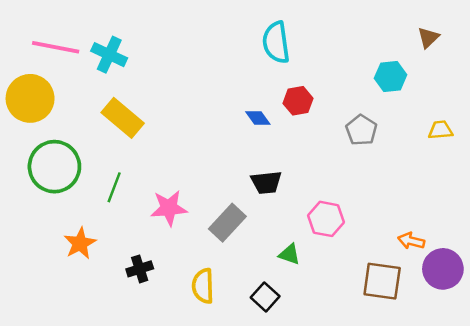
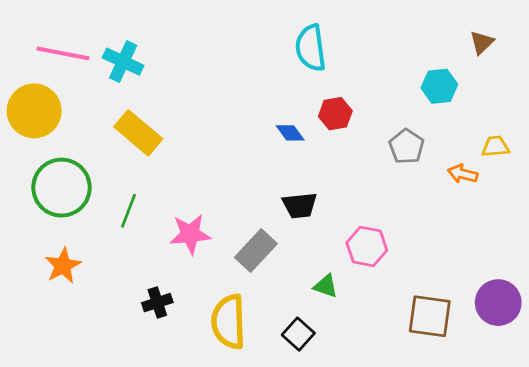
orange arrow: (411, 241) -> (463, 174), moved
orange star: (80, 243) -> (63, 266), moved
yellow semicircle: (203, 286) -> (229, 322), size x1.4

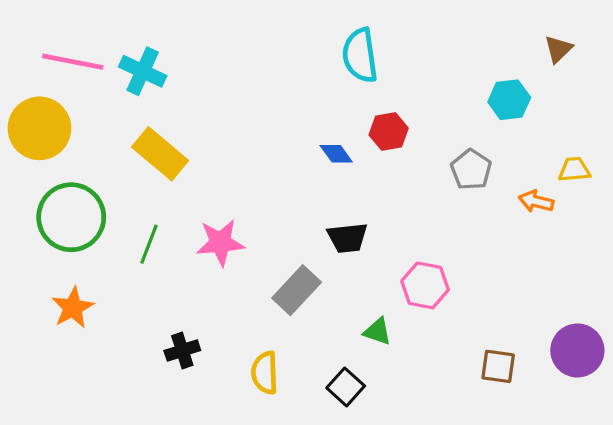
pink star: (190, 234) -> (220, 243), moved
brown square: (430, 316) -> (498, 366), size x0.7
yellow semicircle: (229, 322) -> (265, 373), size x0.7

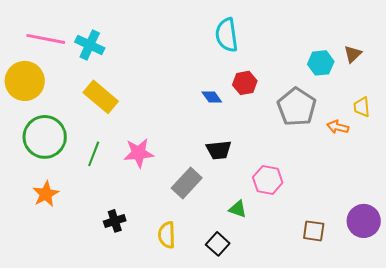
brown triangle: (558, 49) -> (353, 54), moved
gray pentagon: (471, 170) -> (297, 107), size x1.5
yellow trapezoid: (574, 170) -> (362, 107), turned -90

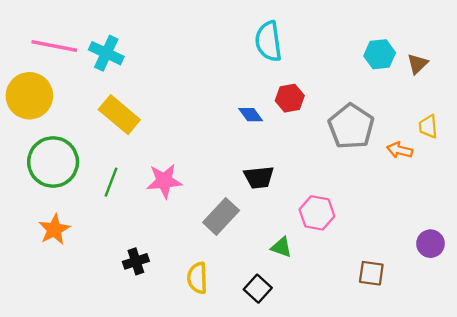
cyan hexagon: (321, 63) -> (380, 54), moved
purple circle: (364, 221) -> (430, 244), moved, size x0.7

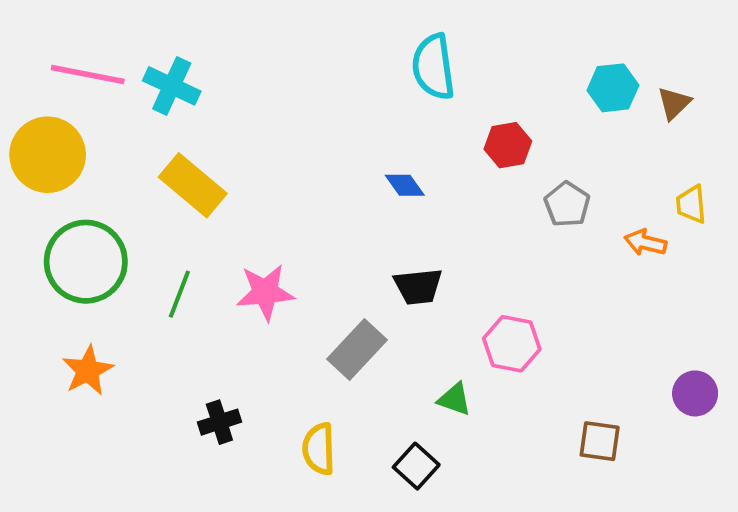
red hexagon: (290, 98) -> (508, 145), moved
gray pentagon: (351, 127) -> (567, 204), size x0.6

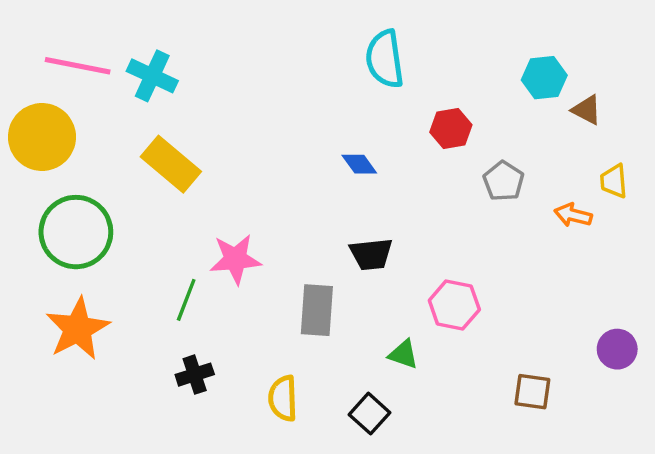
brown triangle: (674, 103) -> (587, 110), moved, turned -48
green line: (179, 294) -> (186, 300), moved
gray rectangle: (357, 350) -> (317, 310), turned -39
orange star: (88, 371) -> (78, 329), size x1.4

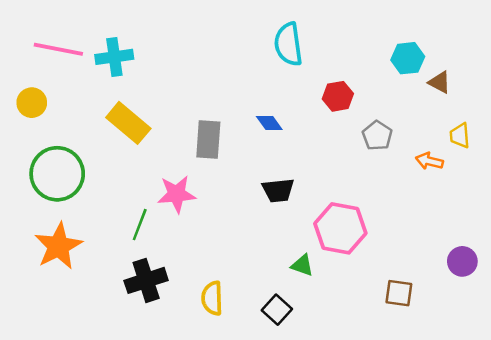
cyan cross: (152, 76) -> (114, 57), turned -33
yellow circle: (42, 137) -> (32, 103), size x0.6
pink hexagon: (454, 305) -> (340, 228), size x1.4
gray rectangle: (317, 310) -> (208, 139), moved
black cross: (195, 375) -> (146, 280), size x1.5

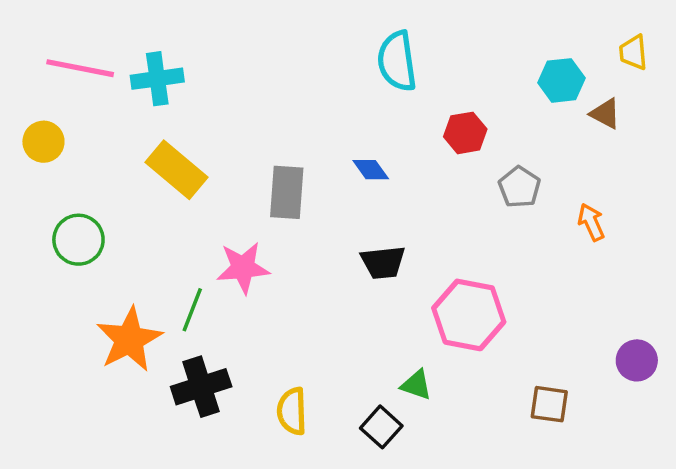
yellow trapezoid: (460, 136) -> (633, 52), moved
orange arrow: (429, 161) -> (591, 222), turned 52
green circle: (57, 174) -> (78, 240), size x0.7
orange star: (58, 246) -> (129, 339), moved
green triangle: (302, 265) -> (416, 385), moved

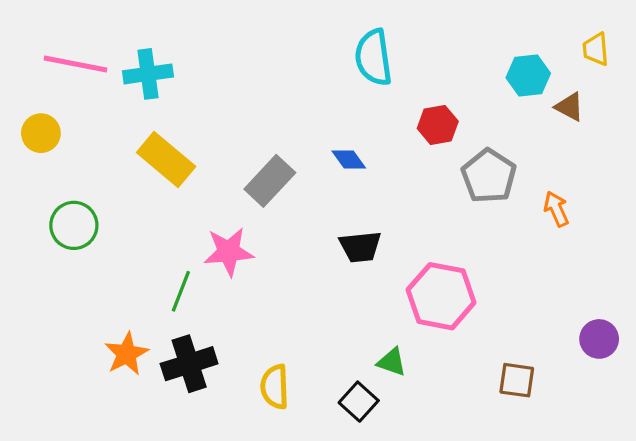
gray pentagon: (520, 187) -> (489, 176), size x1.4
gray rectangle: (287, 192) -> (270, 181), turned 39
orange star: (129, 339) -> (127, 354), moved, size x0.7

